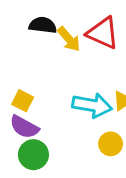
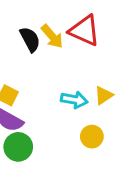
black semicircle: (43, 25) -> (30, 39), moved, turned 55
cyan arrow: (92, 105) -> (74, 100), size x0.7

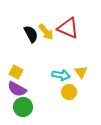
yellow triangle: (104, 95) -> (81, 72), turned -32
yellow circle: (92, 137) -> (69, 92), moved

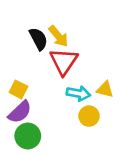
red triangle: (68, 28) -> (64, 61), moved, turned 40
yellow triangle: (81, 72) -> (105, 89), turned -40
purple semicircle: (17, 89) -> (20, 112), turned -72

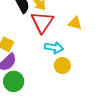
yellow triangle: (105, 89) -> (75, 23), moved

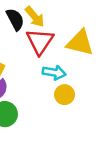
yellow triangle: (75, 23) -> (80, 43), size x1.6

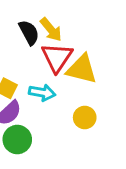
yellow triangle: (80, 43) -> (82, 69), moved
cyan arrow: (54, 73) -> (42, 93), moved

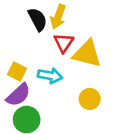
yellow arrow: (51, 30) -> (58, 17), turned 60
red triangle: (57, 57) -> (64, 43), size x0.7

